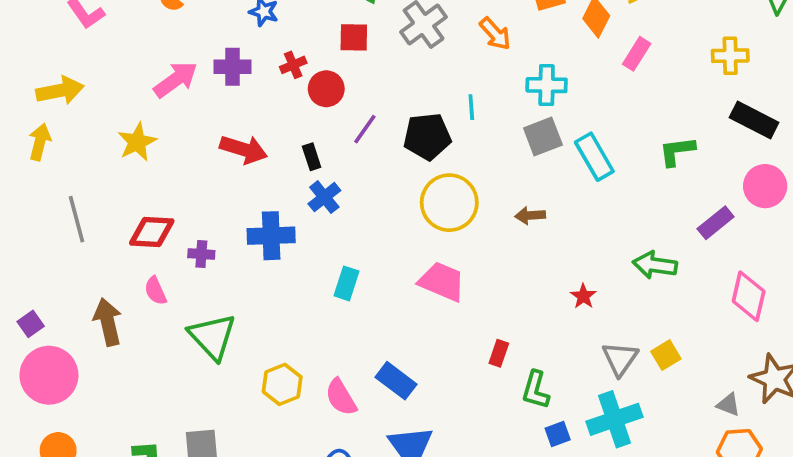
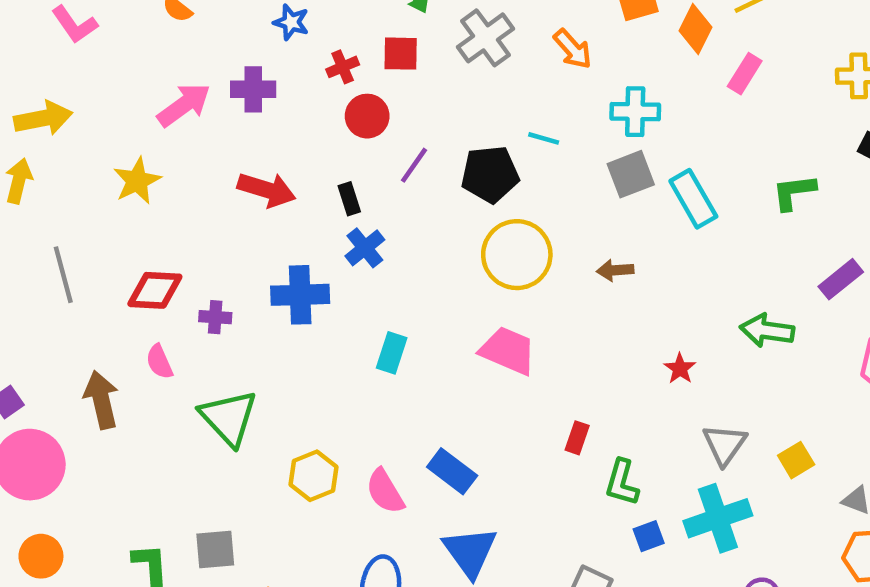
red cross: (293, 65) -> (343, 67), moved
cyan line: (471, 107) -> (544, 138), turned -70
yellow square: (666, 355) -> (796, 460), moved

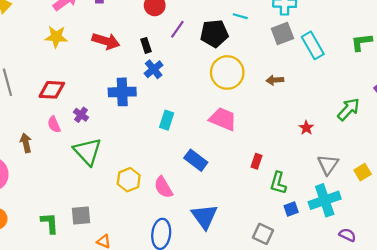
yellow star: (137, 181) -> (56, 37), moved, turned 30
purple cross: (215, 317) -> (81, 115), moved, turned 32
green arrow: (767, 331) -> (349, 109), turned 125
brown arrow: (101, 400) -> (26, 143), size x0.7
blue rectangle: (452, 471) -> (196, 160), moved

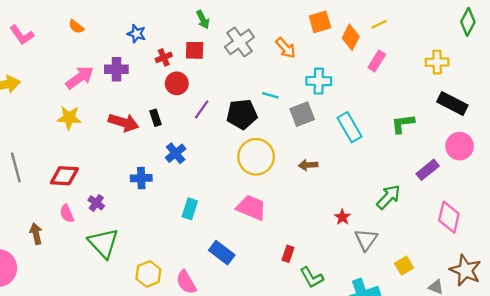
gray square: (282, 34) -> (302, 114), moved
black rectangle: (146, 45) -> (155, 118), moved
blue cross: (122, 92) -> (141, 178), size x0.7
gray triangle: (328, 165) -> (366, 240), moved
green L-shape: (278, 183) -> (312, 277), turned -45

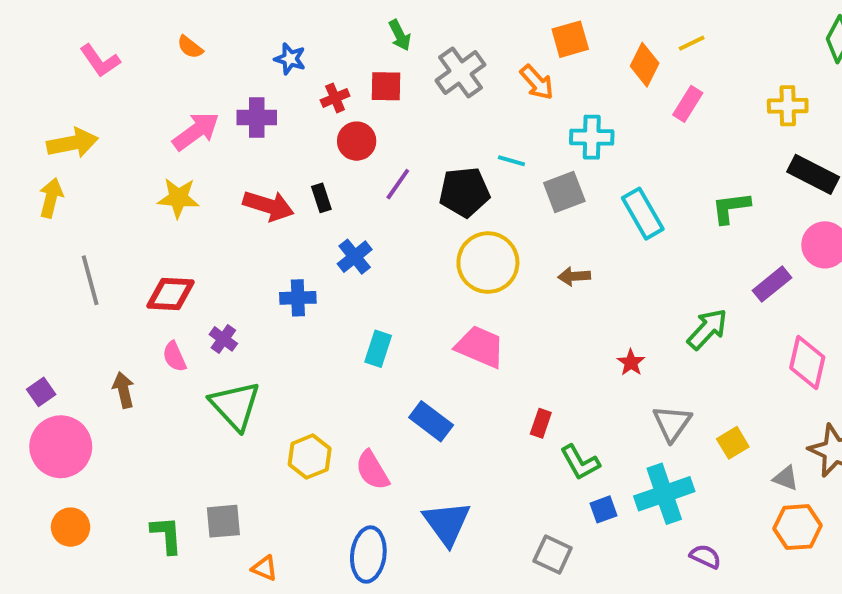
orange square: (320, 22) -> (570, 39), moved
gray triangle: (366, 240) -> (672, 423), moved

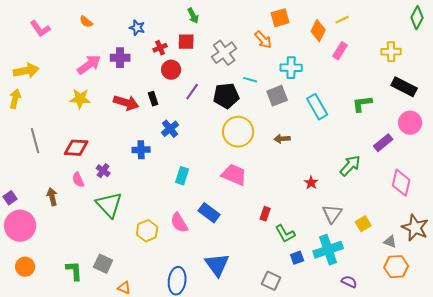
gray cross: (460, 72) -> (224, 53), moved
pink semicircle: (372, 470) -> (179, 223), moved
gray square: (223, 521) -> (103, 264), turned 30

